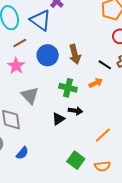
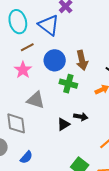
green cross: (68, 88) -> (68, 84), moved
gray triangle: (30, 96) -> (36, 100), turned -30

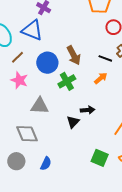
green cross: (68, 84) -> (67, 81), turned -30

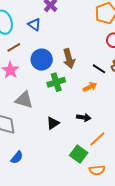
blue triangle: (32, 30) -> (34, 25), size x0.6
black arrow: (88, 110) -> (84, 117), moved
green square: (100, 158) -> (79, 154), moved

